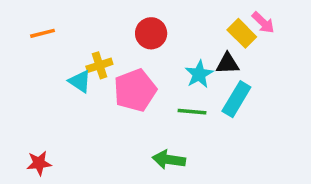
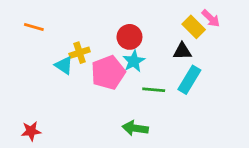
orange line: (43, 33) -> (34, 27), turned 30
red circle: (151, 33) -> (129, 37), moved
cyan star: (199, 74) -> (134, 61), moved

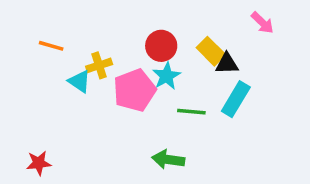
orange line: (34, 27) -> (51, 46), moved
yellow rectangle: (194, 27) -> (211, 51), moved

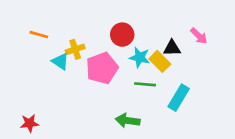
pink arrow: (262, 23) -> (199, 36), moved
yellow rectangle: (211, 51) -> (160, 61), moved
cyan star: (167, 76) -> (140, 57), moved, turned -30
cyan rectangle: (236, 99) -> (179, 98), moved

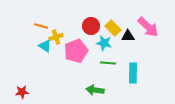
orange line: (39, 35) -> (41, 26), moved
pink arrow: (199, 36) -> (148, 27), size x1.6
yellow rectangle: (160, 61) -> (113, 28), moved
cyan rectangle: (179, 98) -> (133, 73), turned -30

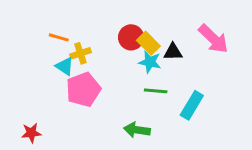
yellow rectangle: (113, 28) -> (148, 43), moved
black triangle: (128, 36) -> (173, 52), moved
pink pentagon: (76, 51) -> (83, 89), moved
cyan rectangle: (133, 73) -> (192, 105), turned 30

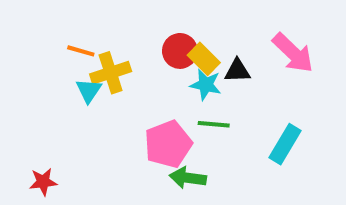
yellow cross: (80, 53) -> (111, 73), size x1.4
cyan triangle: (65, 66) -> (89, 91), turned 30
pink pentagon: (83, 89) -> (168, 144), moved
cyan rectangle: (192, 105) -> (285, 144), moved

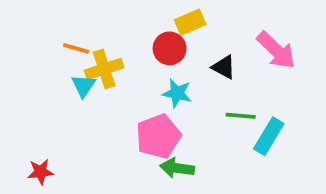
yellow rectangle: (204, 59) -> (190, 22), moved, turned -68
black triangle: (237, 71) -> (224, 67), turned 30
cyan star: (206, 85) -> (177, 93), moved
green line: (214, 124) -> (241, 116), moved

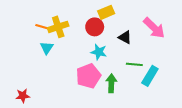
yellow cross: (104, 69) -> (58, 27), moved
green arrow: (177, 168) -> (111, 83), moved, turned 84

